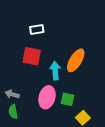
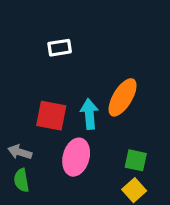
red square: (32, 56) -> (51, 116), moved
green square: (68, 99) -> (136, 160), moved

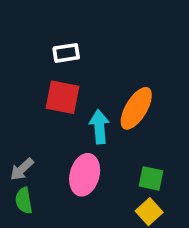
red square: (51, 116) -> (62, 97), moved
gray arrow: (20, 152) -> (22, 169), turned -60

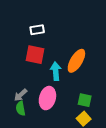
gray arrow: (22, 169) -> (21, 95), moved
green semicircle: (24, 201) -> (21, 108), moved

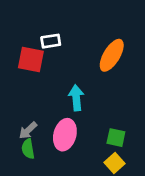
red square: (35, 55) -> (31, 60), moved
orange ellipse: (76, 61) -> (112, 55), moved

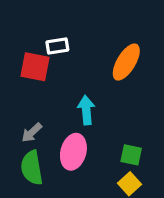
gray arrow: (28, 130) -> (32, 133), moved
green semicircle: (28, 149) -> (32, 168), size x1.5

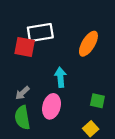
white rectangle: (57, 46) -> (40, 32), size x1.6
green square: (131, 155) -> (97, 101), moved

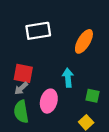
red square: (25, 47) -> (23, 73), moved
cyan arrow: (60, 77) -> (68, 78), moved

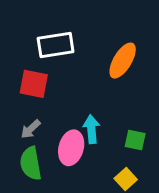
red square: (23, 73) -> (34, 84), moved
cyan arrow: (68, 78) -> (91, 129), moved

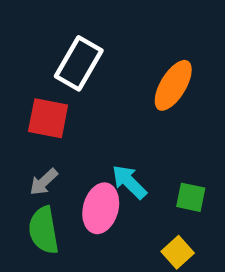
white rectangle: (56, 45) -> (79, 63), turned -51
cyan arrow: (91, 129) -> (129, 182), turned -40

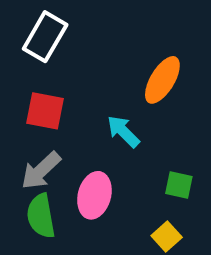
white rectangle: (79, 63) -> (45, 37), moved
gray arrow: (44, 182) -> (41, 171), size x1.5
cyan arrow: (129, 182) -> (123, 131), moved

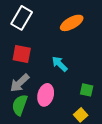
orange ellipse: (162, 80) -> (72, 23), moved, turned 30
green semicircle: (41, 216) -> (20, 105), turned 30

